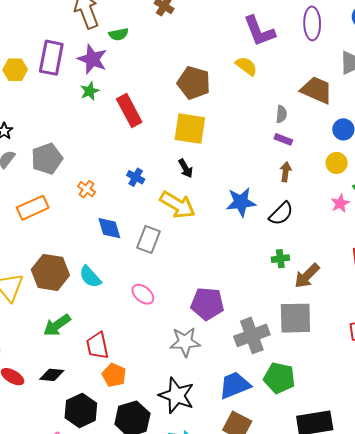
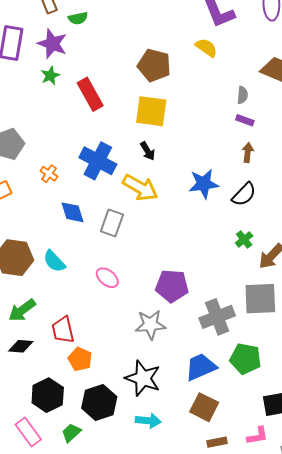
blue cross: (136, 177) -> (98, 161), size x2.0
green cross: (280, 259) -> (244, 239), turned -30
black diamond: (52, 375) -> (21, 346), moved

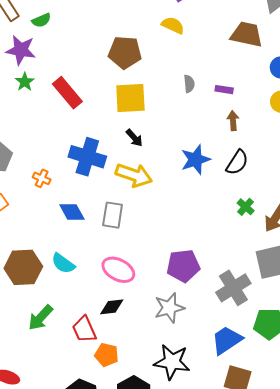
gray semicircle: (242, 95) -> (189, 84), moved
pink ellipse: (107, 278) -> (118, 270), size x1.4
black diamond: (21, 346) -> (112, 307), moved

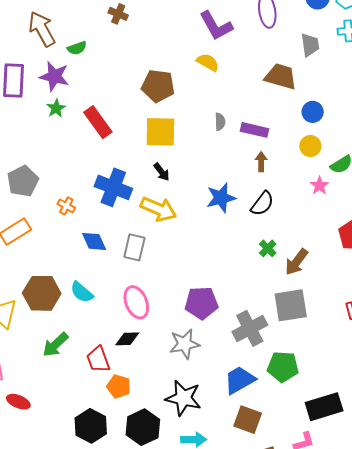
purple rectangle: (224, 90) -> (254, 130), size x1.5
pink ellipse: (118, 270) -> (136, 302), turned 36

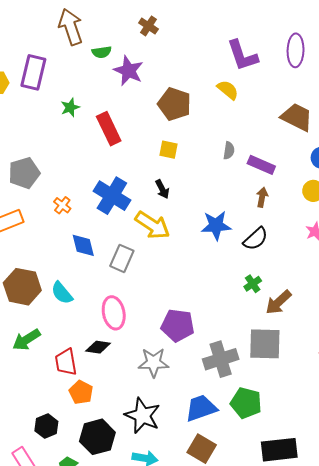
purple star: (54, 76) -> (128, 71), moved
yellow square: (160, 132) -> (168, 150), size x0.6
black hexagon: (91, 426) -> (46, 426), size x0.7

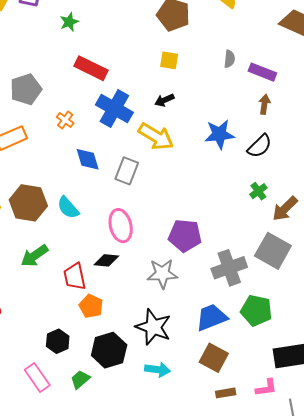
red rectangle: (109, 129) -> (91, 68), moved, turned -36
black arrow: (162, 189) -> (164, 100), turned 96
gray square: (265, 344) -> (273, 251), turned 30

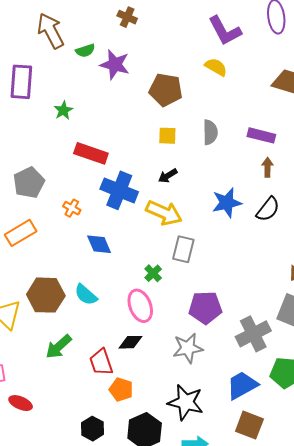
gray semicircle: (229, 59) -> (210, 132), moved, size x1.4
gray rectangle: (127, 171) -> (183, 249), moved
green cross: (258, 191) -> (153, 273), moved

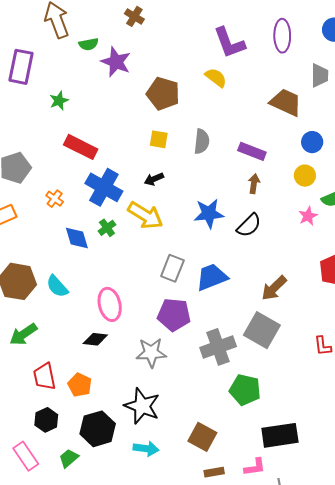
gray rectangle: (183, 249) -> (172, 268), moved
green cross: (153, 273) -> (107, 228), moved
red trapezoid: (101, 362) -> (44, 376), moved
blue trapezoid: (242, 385) -> (212, 277), moved

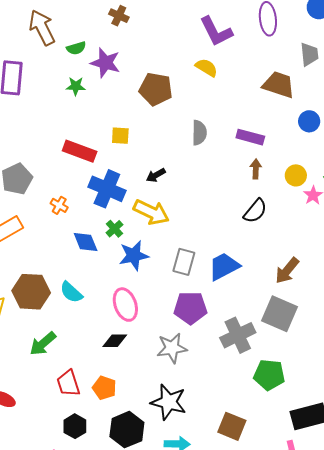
green star: (59, 101) -> (76, 86), moved, turned 30
yellow square: (159, 139) -> (120, 136), moved
yellow circle: (305, 176) -> (296, 175), moved
blue star: (209, 213) -> (134, 255), moved

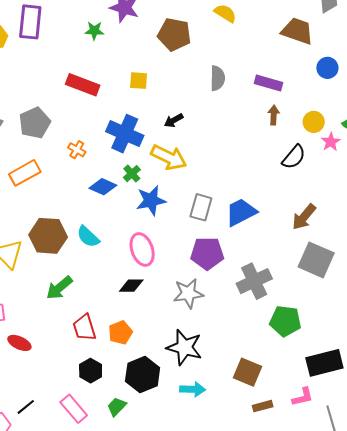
red rectangle: (80, 151) -> (83, 85), moved
black semicircle: (255, 211) -> (294, 157), moved
blue diamond: (86, 242) -> (103, 187), turned -44
gray square: (280, 314) -> (316, 260), moved
orange pentagon: (104, 388) -> (120, 333), turned 30

